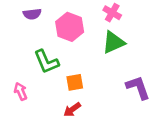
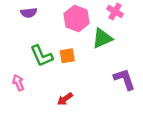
pink cross: (112, 13) -> (115, 12), moved
pink hexagon: (70, 27) -> (77, 19), moved
orange square: (75, 82) -> (67, 56), moved

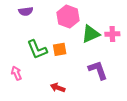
pink cross: (115, 12) -> (112, 34), moved, turned -32
purple L-shape: (124, 79) -> (98, 70), moved
red arrow: (65, 99) -> (58, 88), turned 56

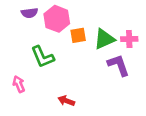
pink hexagon: (68, 16) -> (57, 19), moved
orange square: (60, 49) -> (78, 35), moved
purple L-shape: (98, 70) -> (119, 65), moved

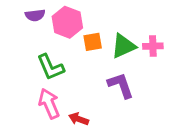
purple L-shape: (119, 65) -> (121, 85), moved
pink arrow: (19, 84) -> (49, 104), moved, size x1.5

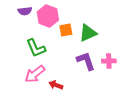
pink cross: (153, 46) -> (109, 61), moved
pink arrow: (49, 104) -> (35, 74), turned -105

